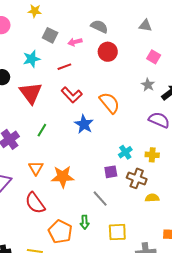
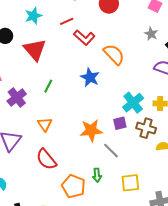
red L-shape: (72, 95) -> (84, 38), moved
cyan cross: (125, 152) -> (133, 103), size x1.5
orange star: (63, 177) -> (91, 130), moved

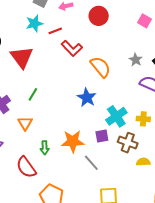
cyan star: (33, 16) -> (34, 23), moved
gray star: (151, 34) -> (136, 60), moved
blue star: (90, 77) -> (87, 98), moved
orange triangle: (45, 124) -> (25, 123), moved
green arrow: (97, 175) -> (45, 148), moved

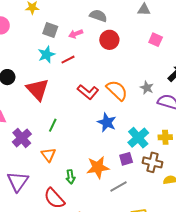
red L-shape: (72, 48) -> (88, 92), moved
gray star: (136, 60) -> (147, 88), moved
gray line: (91, 163) -> (119, 187), turned -72

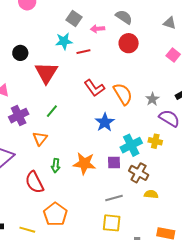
yellow cross: (165, 137) -> (155, 141), moved
gray line: (119, 187) -> (114, 198), moved

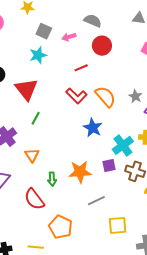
red line: (83, 52) -> (81, 68), moved
green line: (52, 111) -> (36, 118), moved
gray line: (114, 198) -> (96, 201), moved

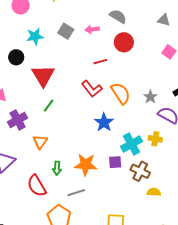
gray square: (44, 31) -> (66, 31), moved
cyan star: (38, 55) -> (35, 36), moved
gray line: (96, 201) -> (76, 193), moved

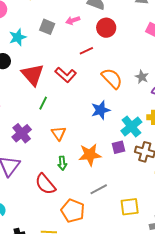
red L-shape: (92, 89) -> (66, 75), moved
purple cross: (18, 120) -> (22, 133), moved
blue star: (104, 122) -> (101, 110), turned 30
orange triangle: (40, 142) -> (59, 133), moved
gray line: (76, 193) -> (99, 189), moved

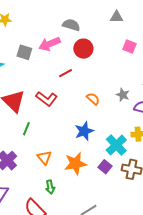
pink arrow: (73, 20) -> (50, 44), size x1.5
orange semicircle: (112, 78) -> (93, 99), size x0.6
purple square: (118, 147) -> (105, 167), turned -32
orange star: (90, 155) -> (75, 164), moved

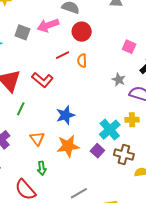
pink square: (130, 46) -> (129, 47), moved
orange semicircle: (93, 99) -> (82, 61), moved, turned -136
blue star: (84, 131) -> (65, 115), moved

